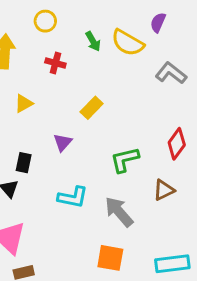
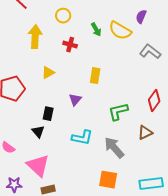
yellow rectangle: (92, 108) -> (95, 76), turned -35

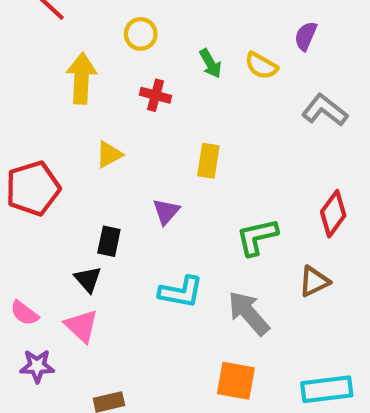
yellow semicircle: (120, 31) -> (261, 66), size x0.7
pink triangle: (38, 166) -> (81, 326), moved, size x0.7
purple star: (14, 185) -> (37, 366), moved

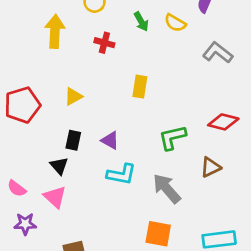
yellow triangle: (109, 154) -> (73, 96), moved
purple triangle: (166, 212) -> (110, 140), moved, turned -42
red diamond: (333, 214) -> (223, 122), turned 68

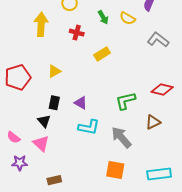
yellow rectangle: (140, 87) -> (102, 54), moved, turned 49

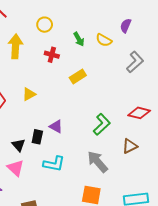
gray L-shape: (158, 40) -> (135, 62), turned 100
green L-shape: (125, 101) -> (102, 124), turned 150
black rectangle: (54, 103) -> (37, 137), moved
cyan L-shape: (89, 127) -> (54, 164), moved

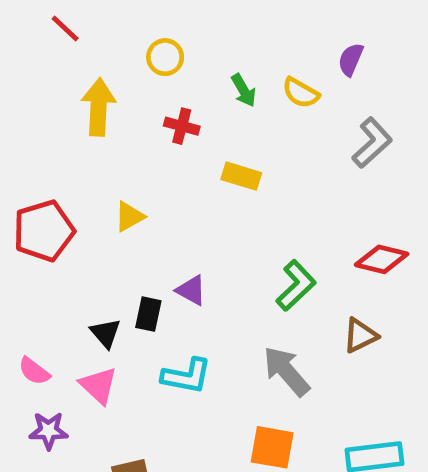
yellow rectangle: (78, 77) -> (241, 176), turned 49

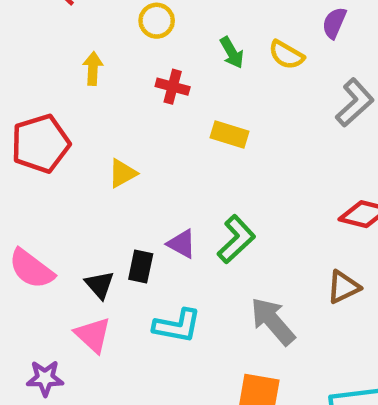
yellow arrow: (98, 107) -> (93, 68), size x0.6
red pentagon: (44, 231) -> (40, 144), moved
green L-shape: (296, 286) -> (236, 239), moved
pink semicircle: (34, 371) -> (31, 269), moved, size x1.5

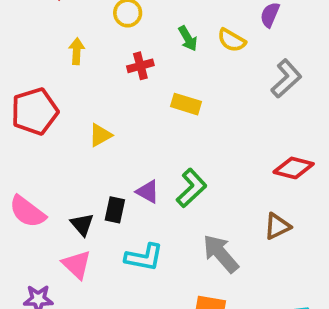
red cross: (173, 87) -> (140, 66), turned -30

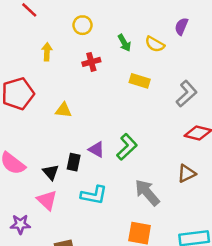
gray L-shape: (286, 79) -> (186, 94), moved
yellow rectangle: (186, 104) -> (140, 81), moved
yellow triangle: (100, 135) -> (63, 110), turned 36

